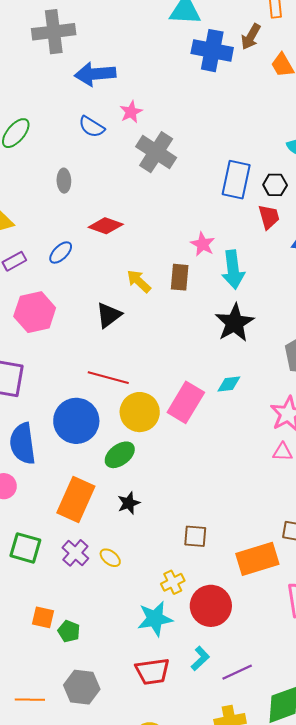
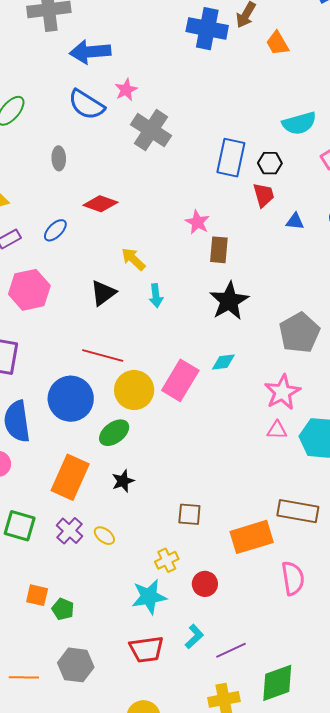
blue semicircle: (92, 127) -> (86, 105), size x1.4
cyan arrow: (233, 270) -> (156, 296), moved, size x0.6
brown rectangle: (180, 277) -> (219, 250), moved
red circle: (211, 606) -> (205, 584), size x0.6

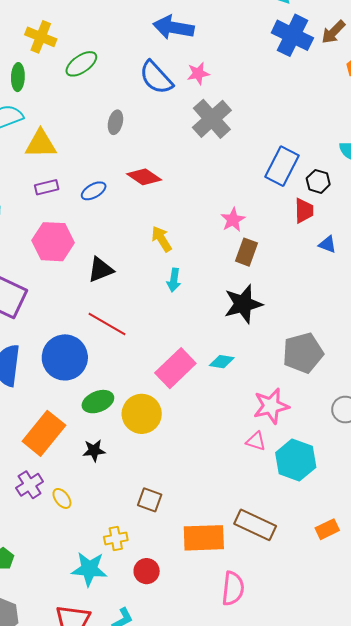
black triangle: (103, 293) -> (101, 270), moved
yellow circle: (134, 390) -> (142, 414), moved

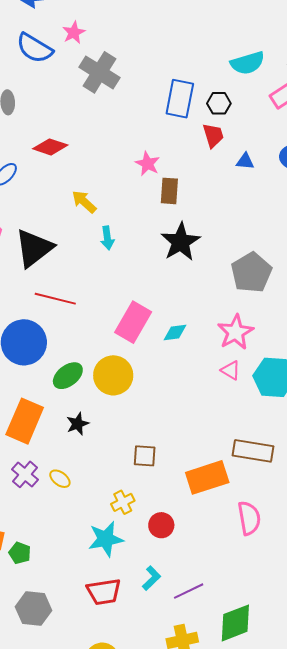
black triangle: (101, 270) -> (34, 248), size x1.5
cyan diamond: (222, 362) -> (175, 333), moved
pink triangle: (256, 441) -> (231, 370), turned 30

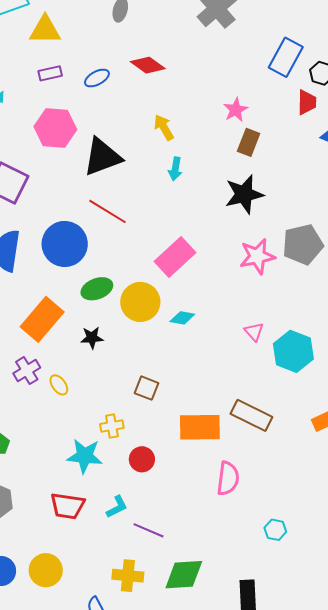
pink star: (235, 332) -> (257, 256), moved
cyan diamond: (175, 333) -> (182, 318), moved
purple line: (189, 591) -> (149, 530), turned 32

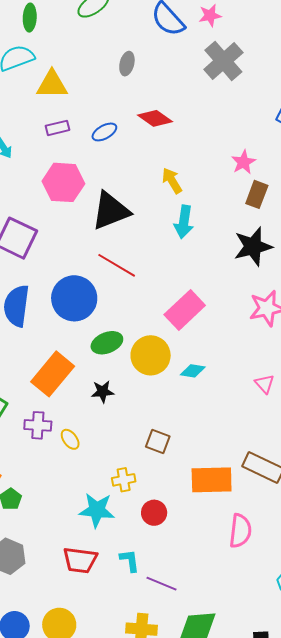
cyan arrow: (175, 169) -> (184, 222), size x1.4
purple cross: (27, 371) -> (38, 425), turned 36
cyan L-shape: (117, 507) -> (130, 561), turned -70

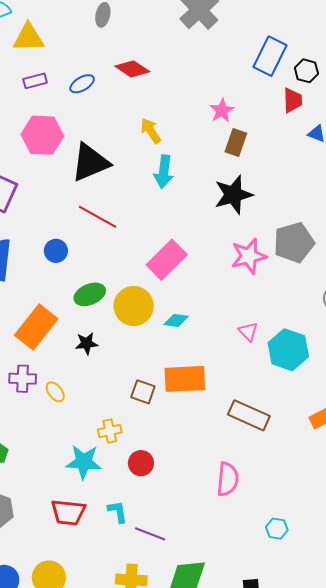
blue circle: (74, 298) -> (56, 251), size x0.5
orange rectangle: (212, 480) -> (185, 379), moved

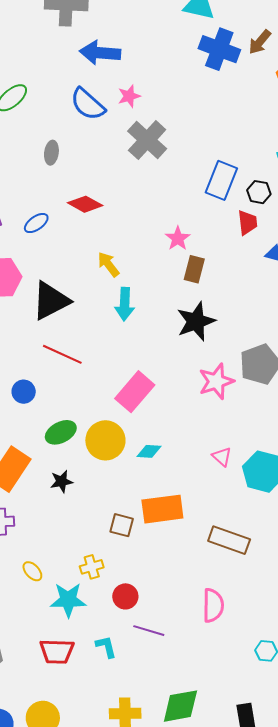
yellow ellipse: (55, 392) -> (32, 571), moved
purple line: (150, 534) -> (149, 631), moved

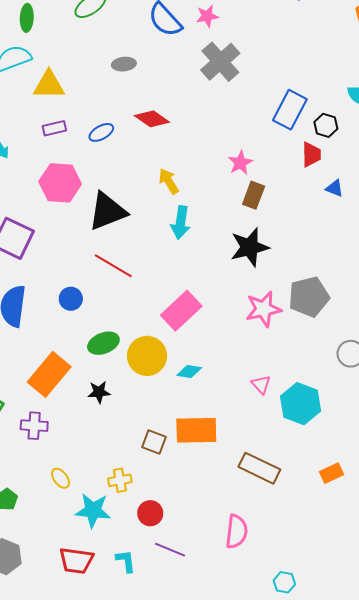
gray ellipse: (51, 153) -> (124, 64), turned 70

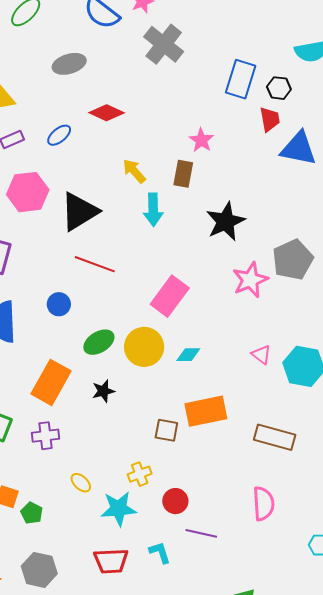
gray ellipse: (124, 64) -> (69, 64), size x1.4
blue triangle: (335, 188) -> (299, 148), size x2.0
brown rectangle: (254, 195) -> (183, 174), moved

